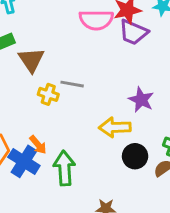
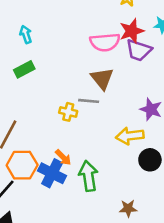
brown triangle: (31, 60) -> (102, 79), moved

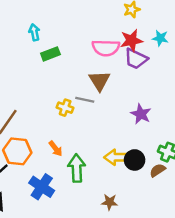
green rectangle: (24, 69) -> (50, 54), moved
yellow arrow: (130, 136) -> (117, 157), moved
blue cross: (52, 173) -> (42, 187), moved

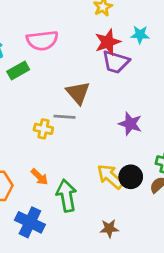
pink semicircle: (106, 48) -> (42, 40), moved
yellow arrow: (117, 157) -> (110, 177), turned 50

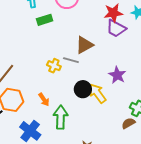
brown triangle: (78, 93) -> (84, 45), turned 30
yellow arrow: (110, 177) -> (97, 93), moved
black circle: (131, 177) -> (83, 89), moved

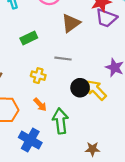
green rectangle: (45, 20) -> (29, 38), moved
brown triangle: (84, 45) -> (71, 23), moved
yellow cross: (54, 66) -> (38, 76), moved

